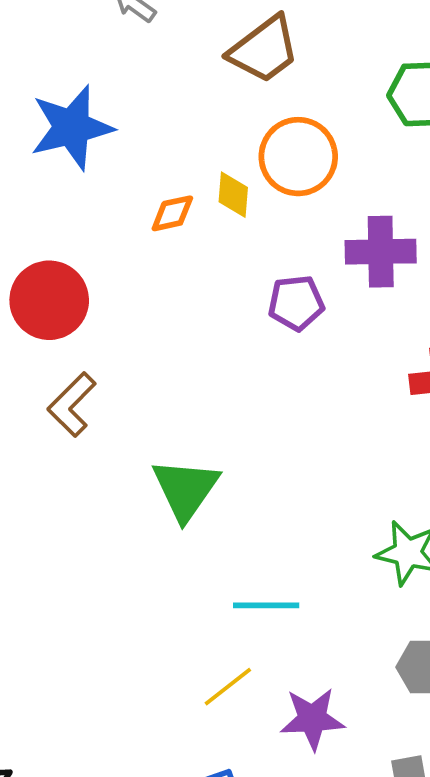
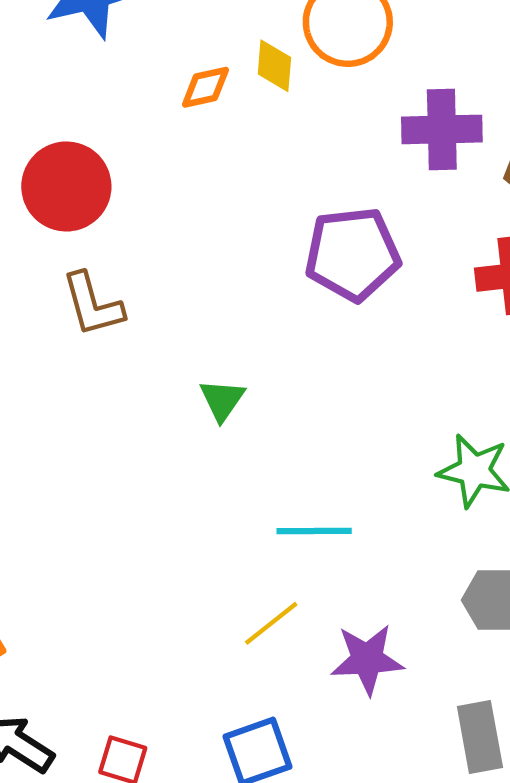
purple pentagon: (296, 303) -> (353, 254), moved, size x1.5
brown L-shape: (72, 404) -> (93, 304), turned -60
green triangle: (186, 489) -> (222, 400), size x0.6

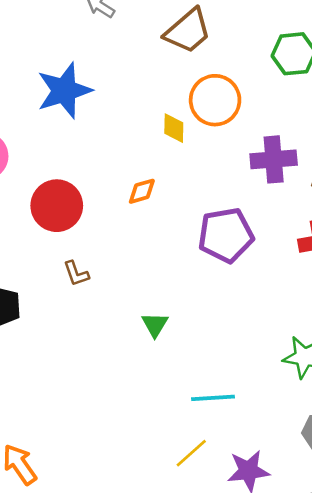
orange diamond: (205, 87) -> (142, 191), moved
brown L-shape: (93, 304) -> (76, 274), size x0.7

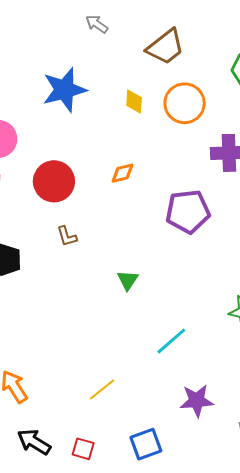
yellow diamond: (174, 128) -> (134, 102), moved
cyan line: (213, 398) -> (171, 341), turned -40
yellow line: (191, 453) -> (102, 389), moved

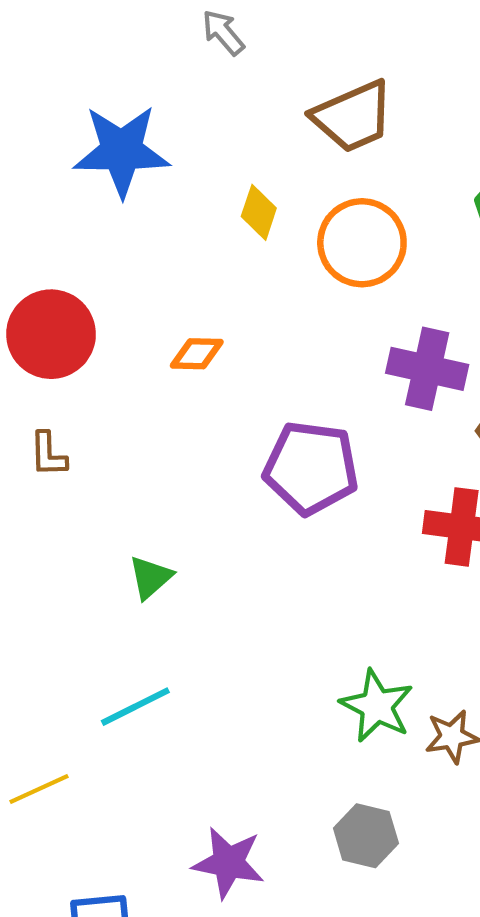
cyan line: (171, 341) -> (135, 707), moved

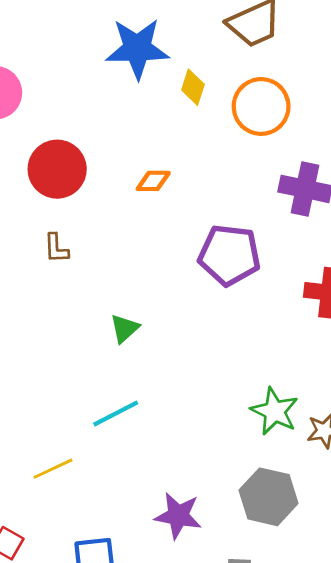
blue star: (121, 151) -> (137, 48), moved
gray hexagon: (366, 836) -> (268, 497), size x1.4

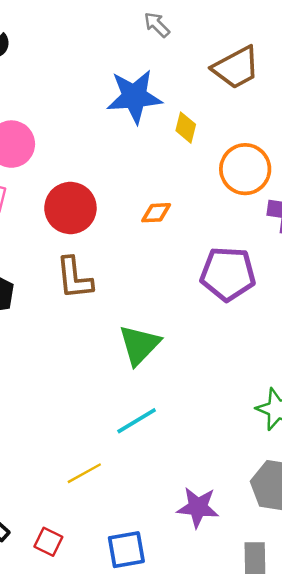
orange circle: (261, 106) -> (245, 169), moved
brown L-shape: (56, 248) -> (74, 278), size x1.6
green triangle: (124, 328) -> (139, 345), size x1.6

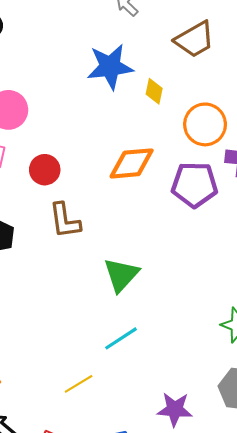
red circle: (70, 208) -> (45, 170), moved, size x0.7
orange diamond: (156, 213) -> (132, 163), size x1.8
purple pentagon: (228, 274) -> (194, 185), moved

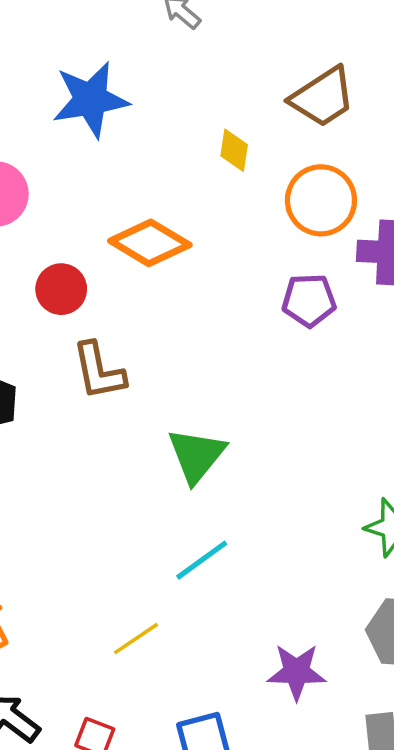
brown trapezoid: (195, 39) -> (323, 97), moved
blue star: (110, 67) -> (91, 99), moved
orange diamond: (132, 163) -> (150, 243), moved, turned 39
purple pentagon: (194, 185) -> (309, 300), size x0.7

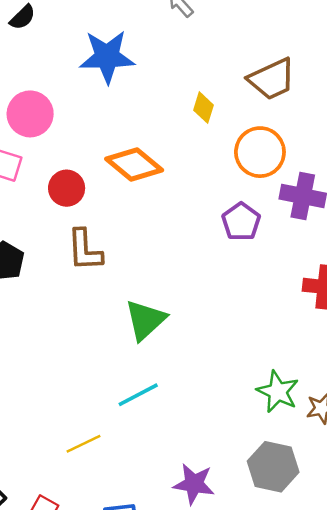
purple pentagon: (309, 300) -> (241, 222), turned 30

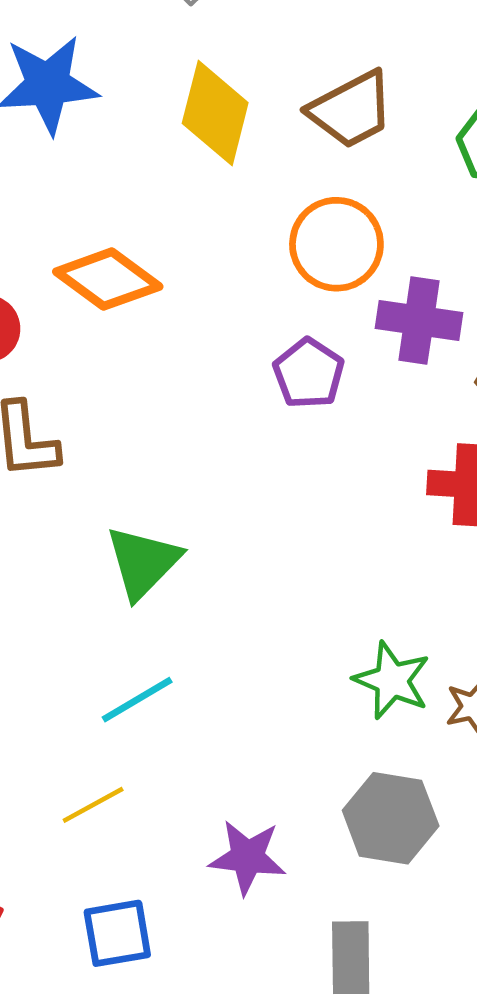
yellow diamond: (204, 108) -> (215, 113), moved, size x1.8
yellow line: (84, 444) -> (93, 805), moved

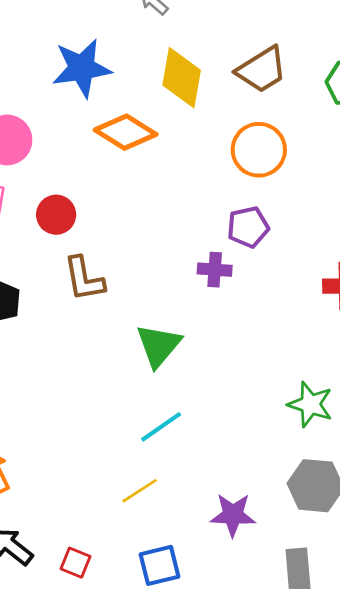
orange diamond: (108, 279) -> (126, 132), moved
purple cross: (419, 321) -> (215, 270), moved, size x0.7
purple pentagon: (309, 373) -> (248, 227), turned 30

